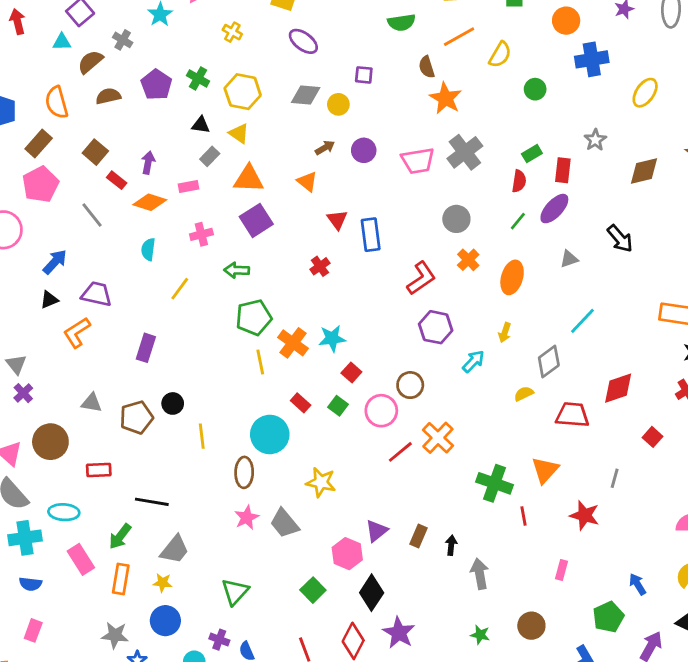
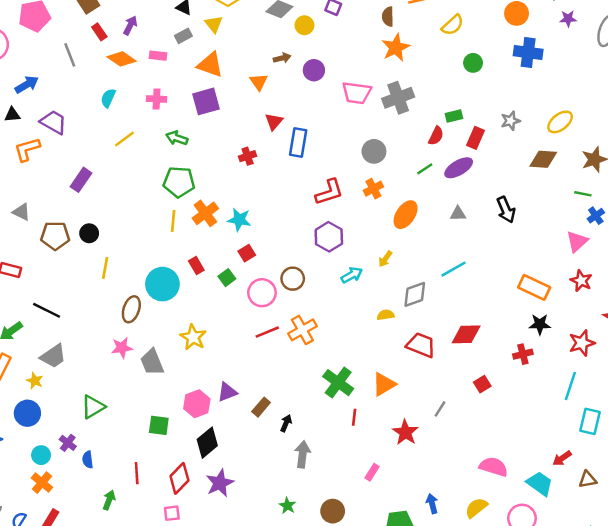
yellow ellipse: (645, 93) -> (560, 122), moved
green square: (313, 590) -> (159, 425), turned 35

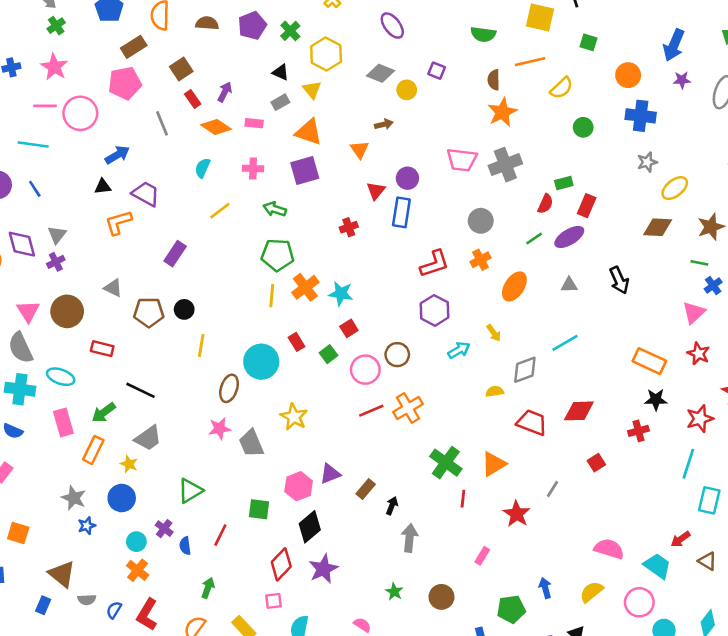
purple circle: (314, 70) -> (407, 178), moved
gray star: (510, 121) -> (647, 162), moved
yellow arrow: (385, 259) -> (494, 333), turned -70
red line: (137, 473) -> (220, 535), moved, turned 30
brown triangle: (588, 480) -> (707, 561), turned 42

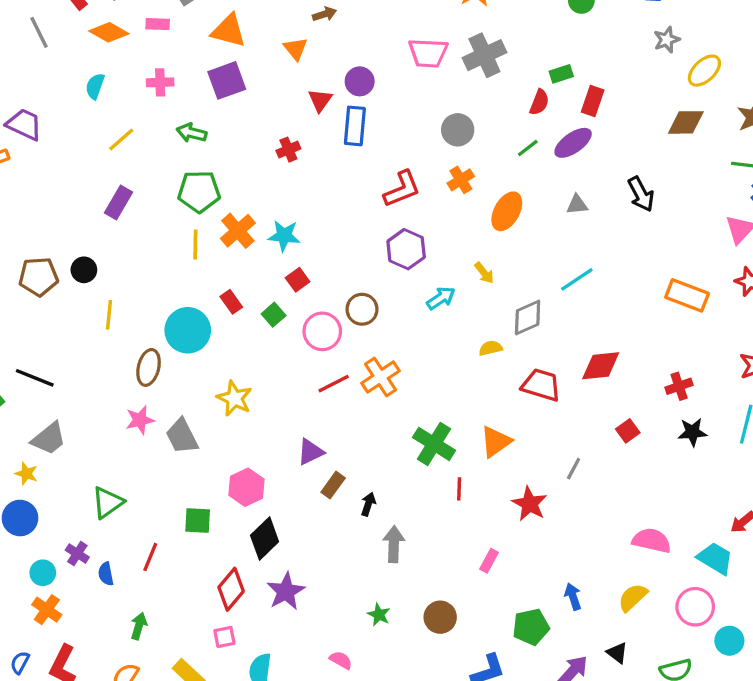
purple rectangle: (175, 254) -> (119, 202), moved
black star: (656, 400) -> (692, 432), moved
purple triangle: (330, 474) -> (310, 452), moved

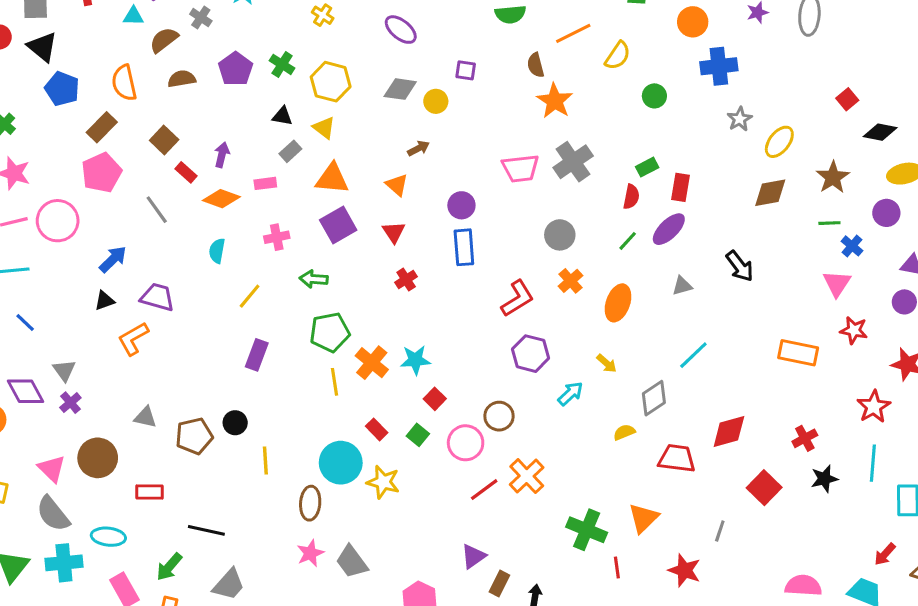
red triangle: (320, 100) -> (394, 232), moved
yellow star: (234, 398) -> (383, 482), moved
red square: (628, 431) -> (764, 488), size x1.5

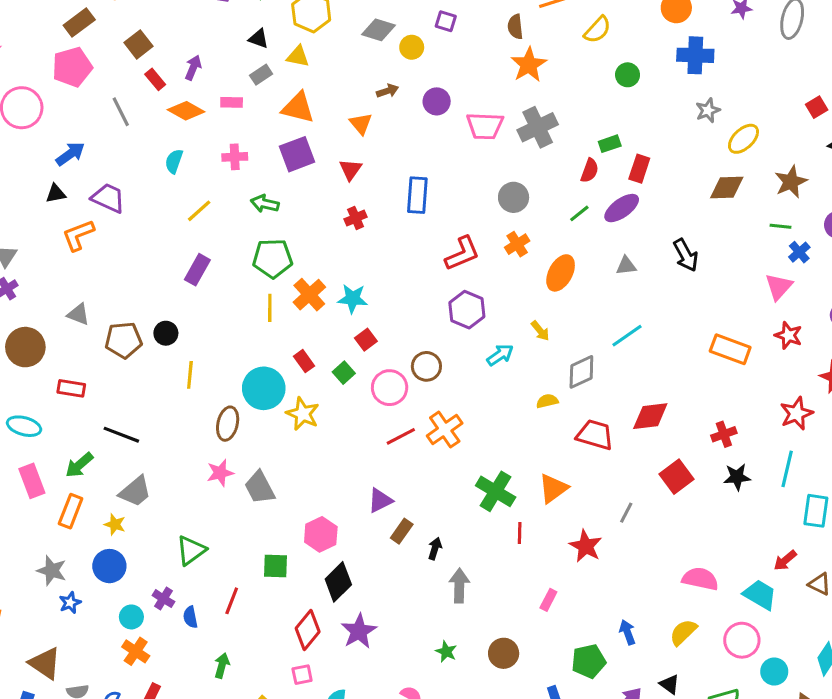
yellow triangle: (324, 128) -> (298, 56), turned -35
purple circle: (461, 205) -> (437, 101), moved

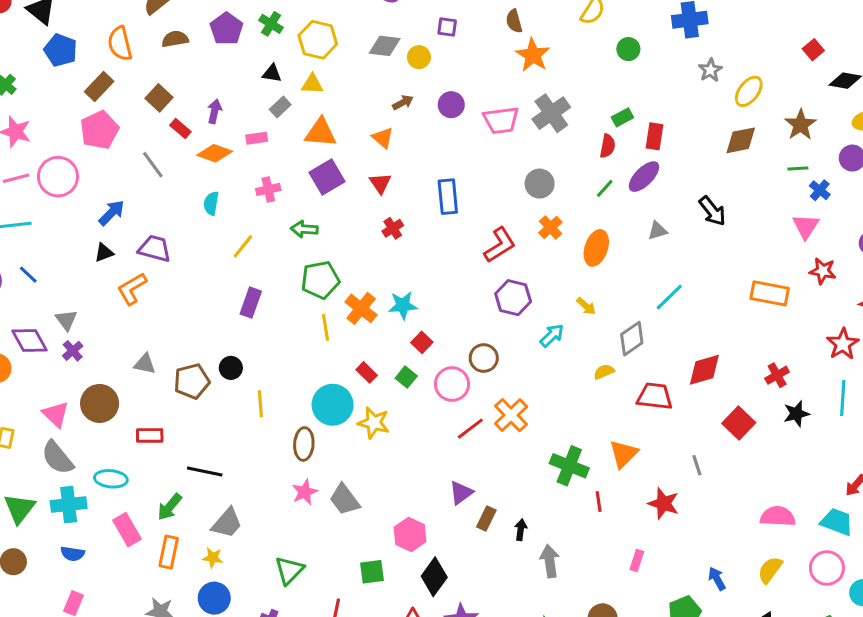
gray line: (626, 513) -> (697, 465), turned -36

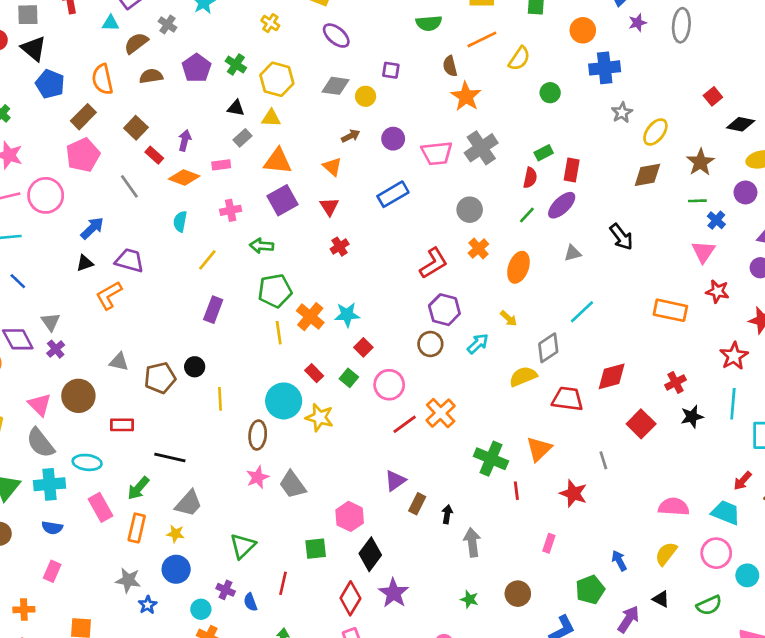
blue rectangle: (448, 197) -> (393, 194), moved, turned 64
brown circle: (484, 358) -> (430, 344), moved
yellow semicircle: (604, 372) -> (523, 377), size x1.5

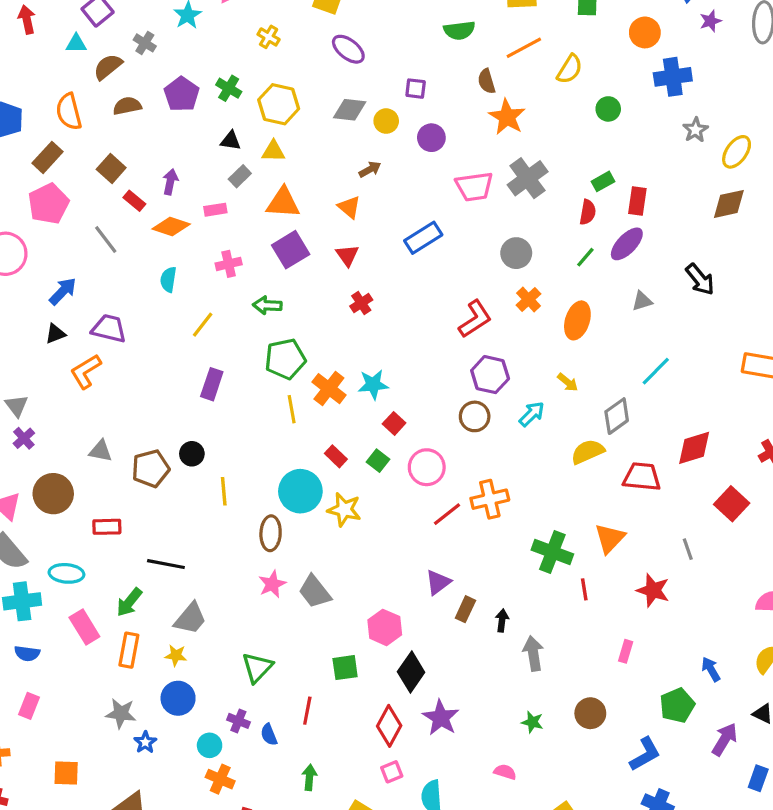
purple circle: (393, 139) -> (431, 138), moved
orange cross: (441, 413) -> (490, 499), turned 32

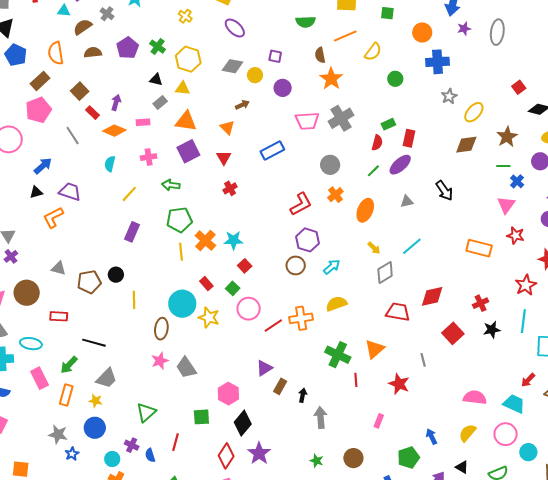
yellow arrow: (568, 382) -> (374, 248), moved
yellow semicircle: (588, 452) -> (336, 304), moved
pink circle: (427, 467) -> (249, 309), moved

